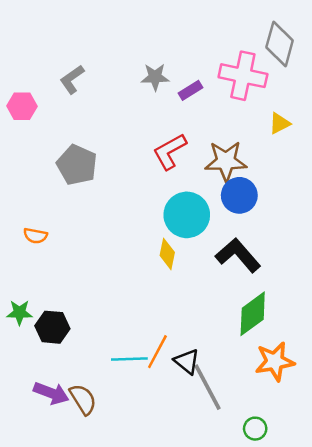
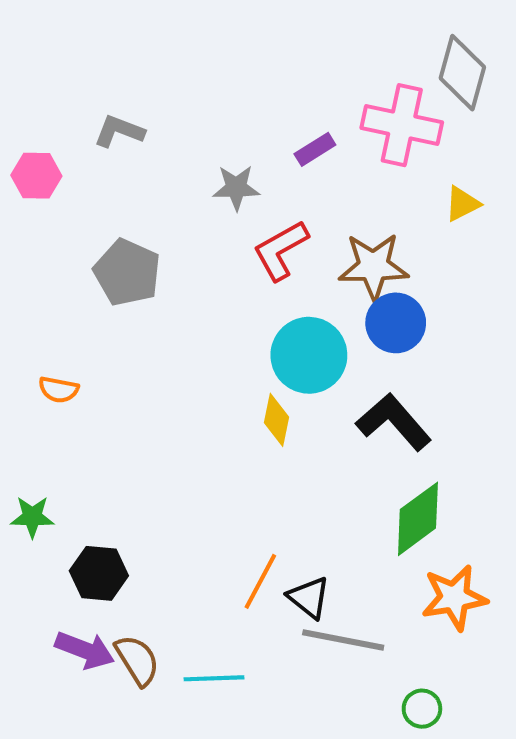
gray star: (155, 77) -> (236, 188), moved
gray L-shape: (72, 79) -> (119, 131), turned 56
black hexagon: (52, 327) -> (99, 573), moved
cyan line: (129, 359) -> (214, 678), moved
gray line: (208, 387) -> (343, 640), turned -51

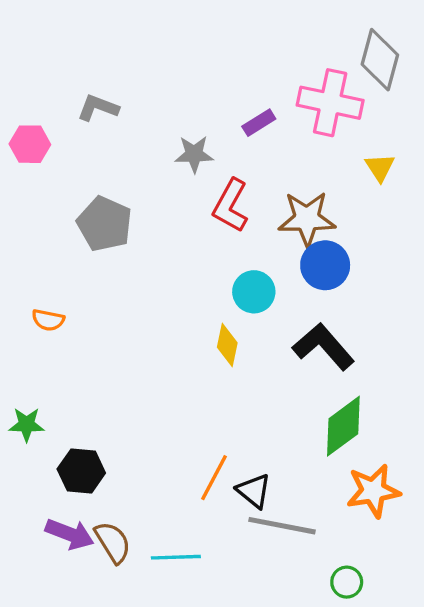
yellow triangle: (462, 204) -> (380, 167), turned -36
red L-shape: (281, 250) -> (231, 206), turned -32
cyan circle: (309, 355) -> (254, 292), size x0.7

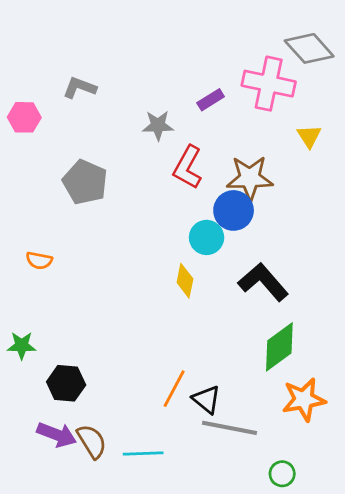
gray diamond: (380, 60) -> (309, 48), turned -57
blue circle: (325, 265) -> (234, 210), moved

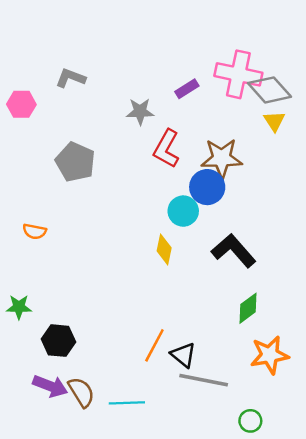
gray diamond: (309, 48) -> (270, 90), moved
green diamond: (279, 347) -> (248, 308), size x0.7

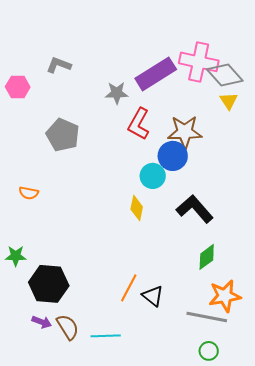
purple rectangle: (187, 89) -> (156, 74), size x2.0
black hexagon: (59, 341) -> (49, 284), size x1.4
gray line: (204, 380) -> (207, 317), moved
purple arrow: (50, 386) -> (42, 322), size x0.7

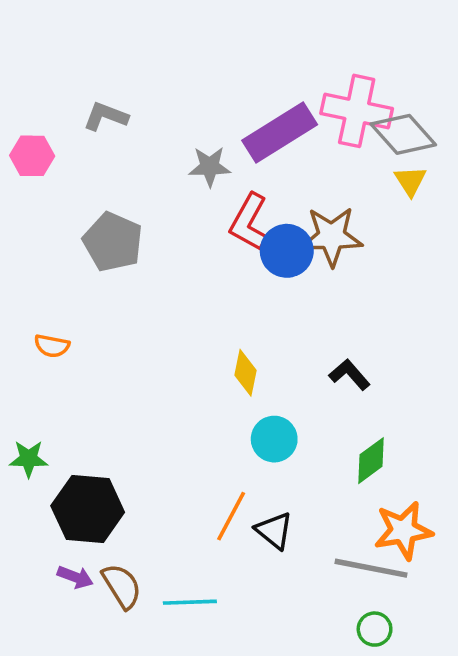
blue circle: (173, 156) -> (287, 251), moved
cyan circle: (153, 176) -> (274, 439), moved
black L-shape: (195, 209) -> (349, 375), size x0.6

